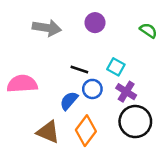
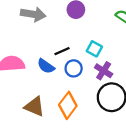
black line: (79, 69) -> (62, 51), turned -42
blue semicircle: (69, 101) -> (46, 66), moved, turned -96

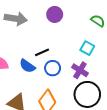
cyan square: (94, 49) -> (87, 48), moved

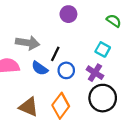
gray arrow: (16, 19) -> (28, 43), moved
black line: (42, 52) -> (55, 54), turned -40

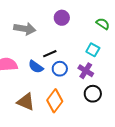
gray arrow: (28, 43) -> (25, 29), moved
black line: (55, 54) -> (50, 54), turned 40
black circle: (103, 98) -> (93, 94), size x0.7

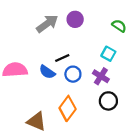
gray arrow: (25, 29) -> (47, 24), moved, turned -45
brown triangle: (26, 102) -> (36, 121), moved

